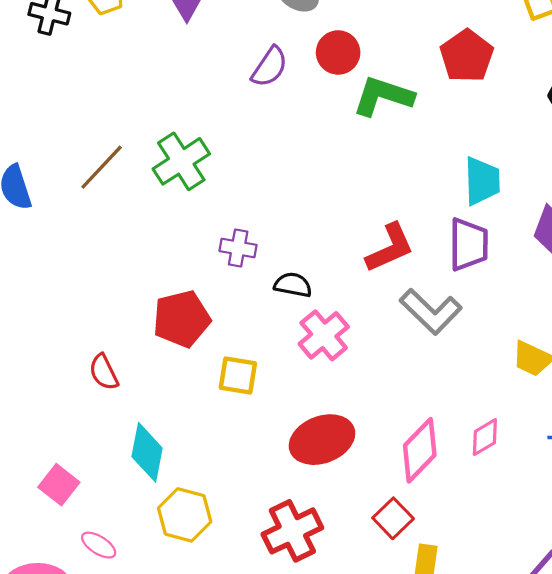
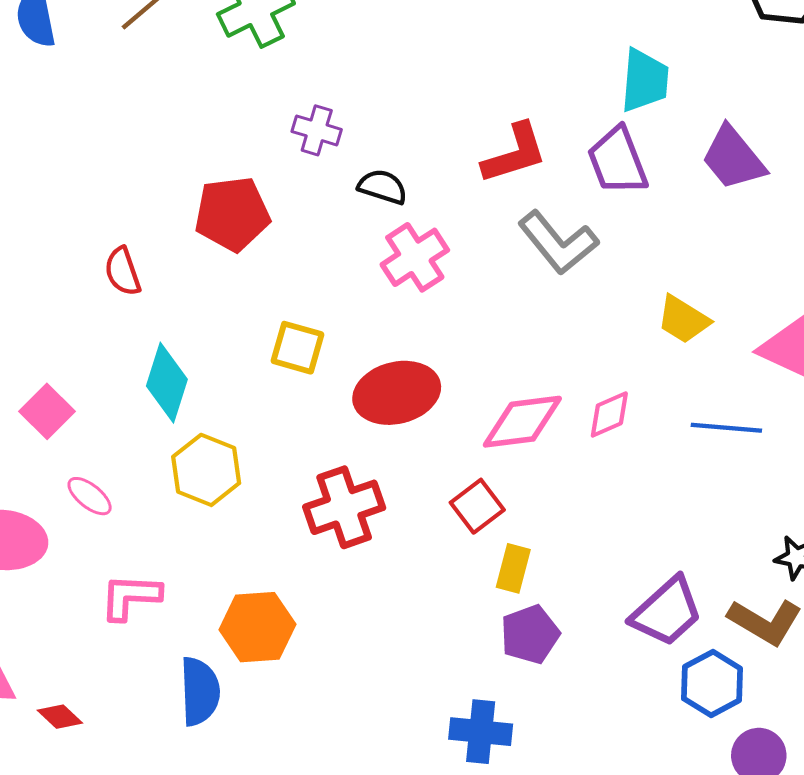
purple trapezoid: (469, 244) -> (618, 161), turned 152
yellow square: (238, 376) -> (298, 348), moved
pink diamond: (420, 450) -> (522, 422), turned 32

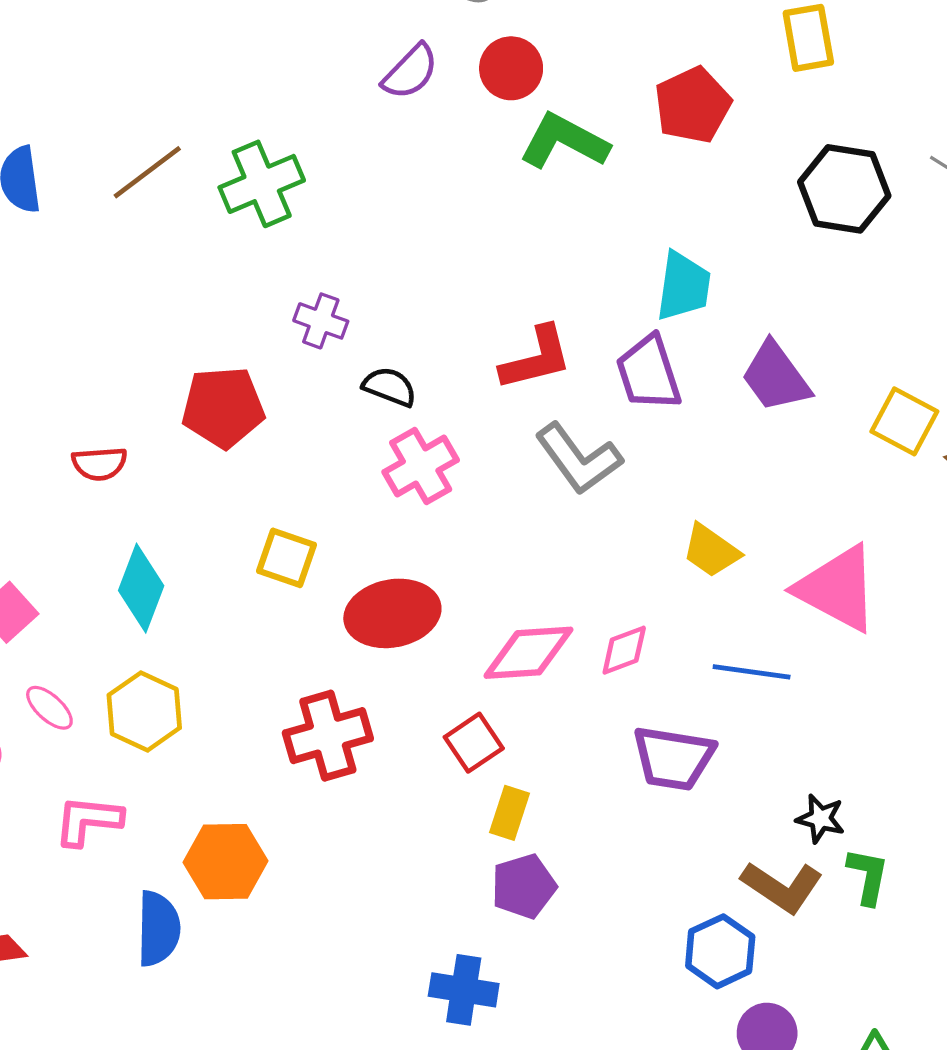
red semicircle: (123, 271) -> (99, 464), turned -78
yellow hexagon: (206, 470) -> (144, 711), moved
purple trapezoid: (667, 612) -> (673, 758), moved, turned 48

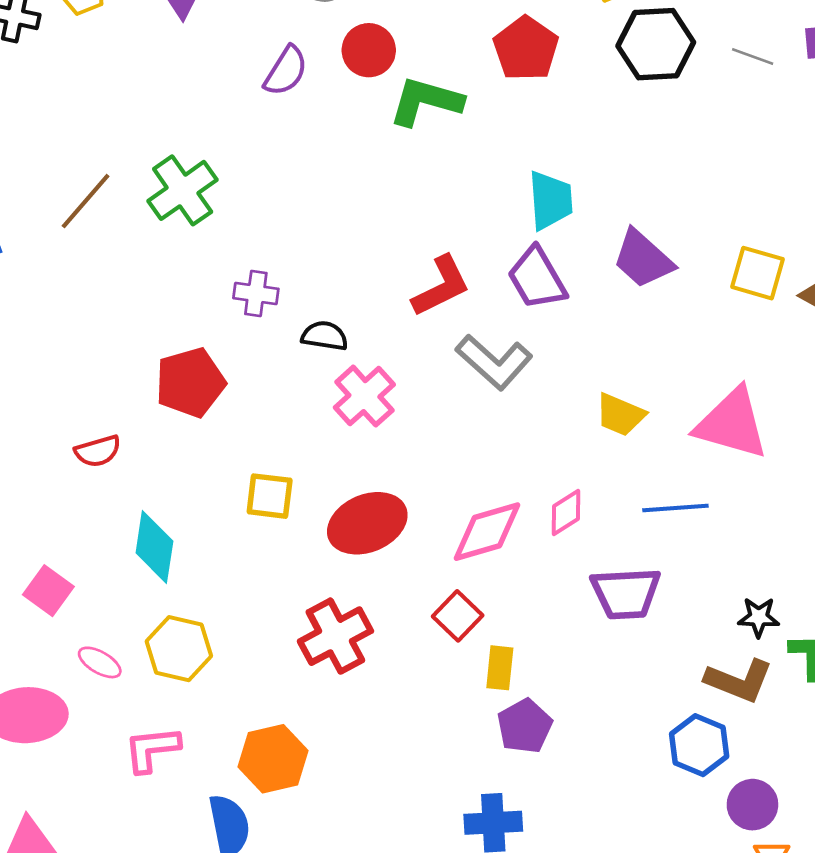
black hexagon: (844, 189) -> (656, 44), moved

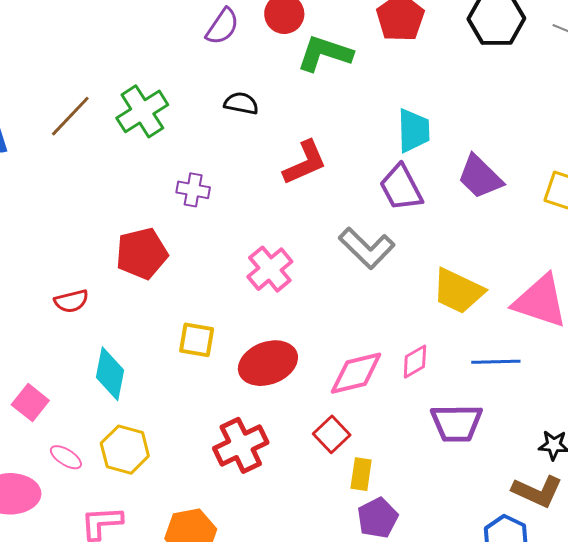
red L-shape: (441, 286) -> (305, 163), moved
black semicircle: (325, 336) -> (241, 103), moved
yellow trapezoid: (620, 415) -> (458, 291), size x1.4

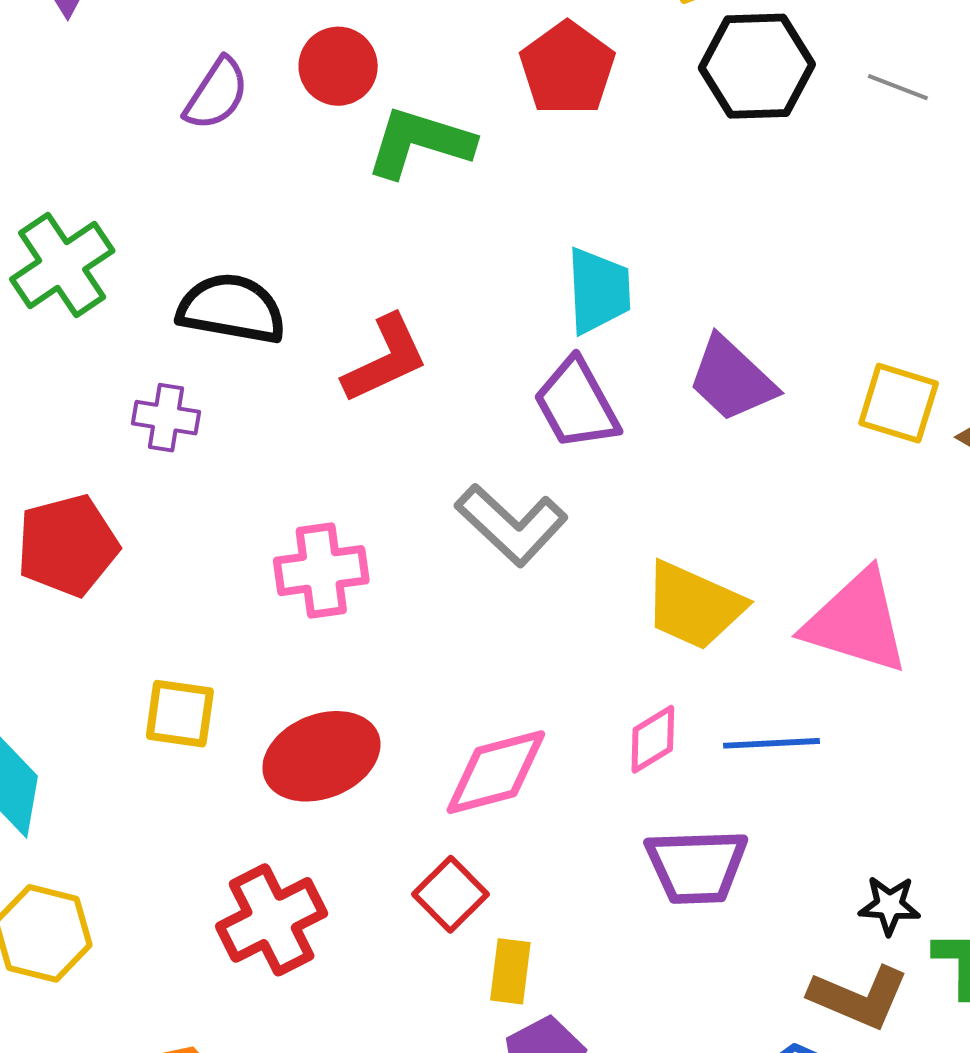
black semicircle: (241, 103) -> (232, 309), moved, size x1.6
pink cross: (270, 269) -> (321, 571), turned 33
pink diamond: (415, 362) -> (653, 739), moved

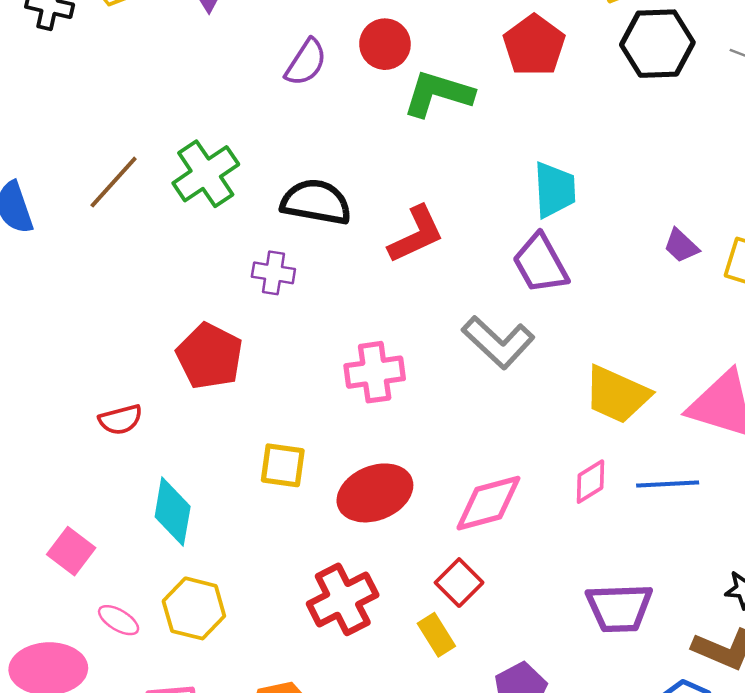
purple trapezoid: (732, 379) -> (681, 246), moved, size x0.6
red pentagon: (67, 545) -> (210, 356), turned -30
purple trapezoid: (697, 866) -> (619, 608), moved
yellow rectangle: (510, 971) -> (436, 635), moved, turned -39

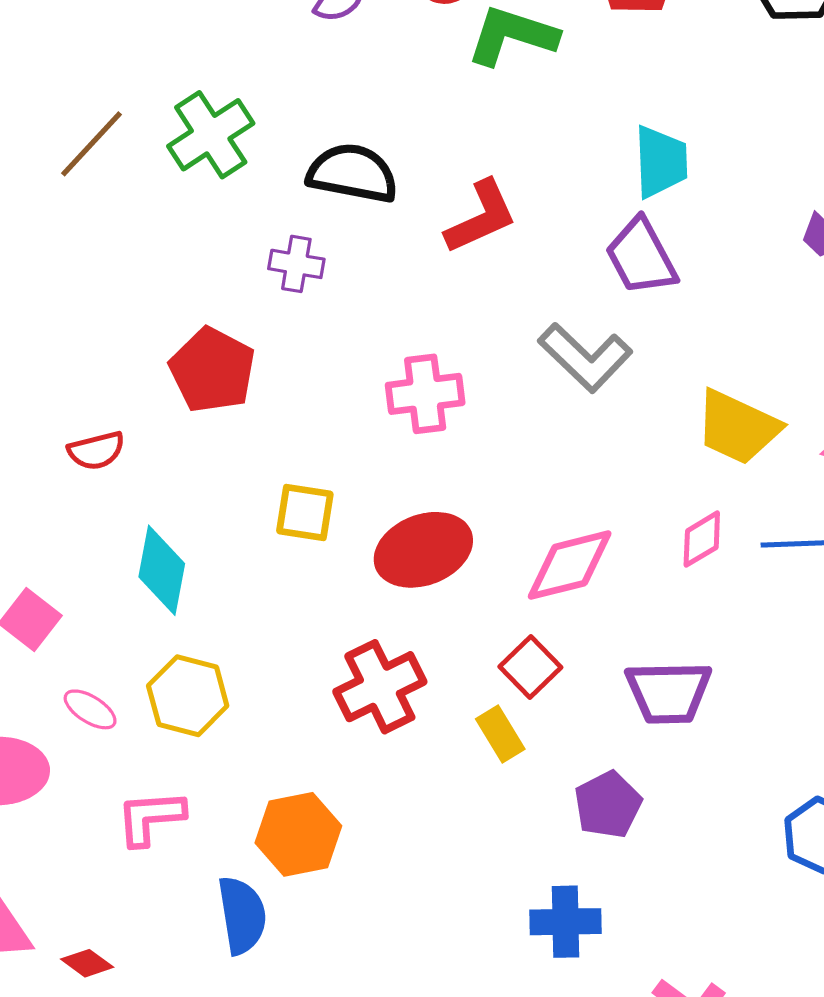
purple trapezoid: (619, 608) -> (669, 692), moved

